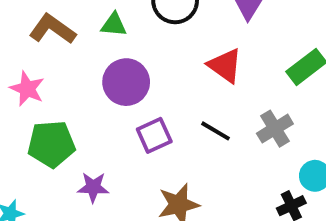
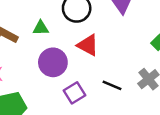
red triangle: (225, 66) -> (88, 45), moved

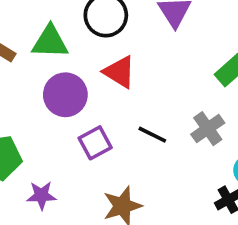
green triangle: (41, 28) -> (50, 42), size x1.5

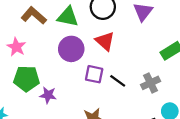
purple square: (95, 143) -> (94, 74), moved, turned 30
purple star: (41, 195) -> (48, 95), moved

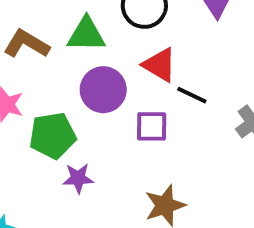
green pentagon: (27, 79) -> (53, 136), moved
black line: (118, 81) -> (192, 95), moved

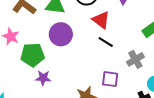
red triangle: (160, 65) -> (101, 20), moved
purple square: (152, 126) -> (110, 79), moved

